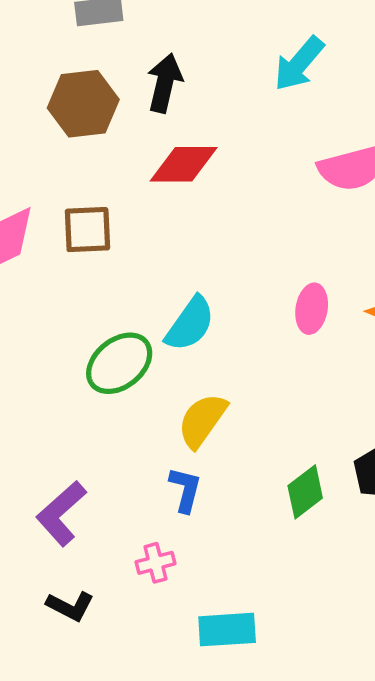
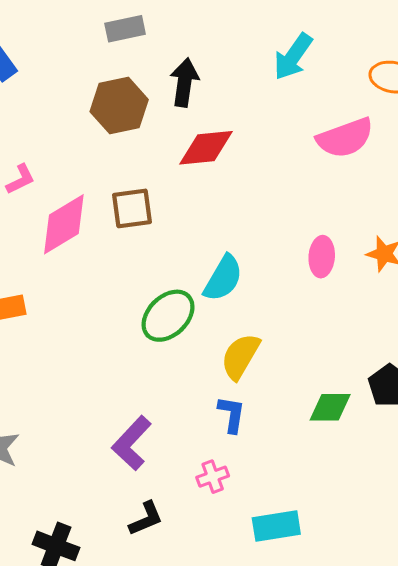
green diamond: (305, 492) -> (330, 407), turned 42
black L-shape: (70, 606) -> (146, 519), turned -45

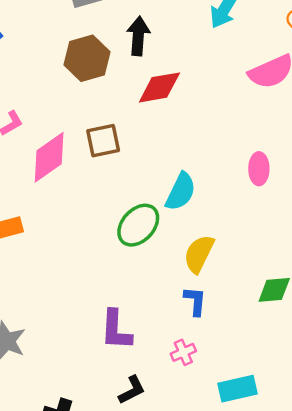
purple L-shape: (132, 443) -> (116, 330), turned -36

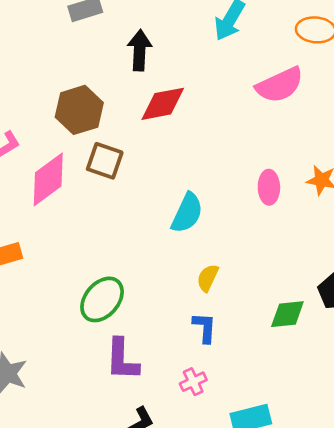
brown hexagon: (87, 58) -> (79, 110), moved
brown square: (103, 141) -> (105, 161), turned 32
green ellipse: (138, 225) -> (102, 299), moved
yellow semicircle: (199, 254) -> (208, 278), size x0.7

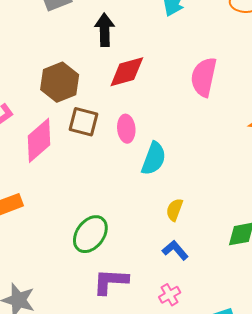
pink semicircle: (280, 85) -> (204, 77), moved, turned 132
pink ellipse: (269, 187) -> (126, 129), moved
blue L-shape: (205, 328) -> (175, 250), turned -40
purple L-shape: (122, 359) -> (111, 281), turned 96

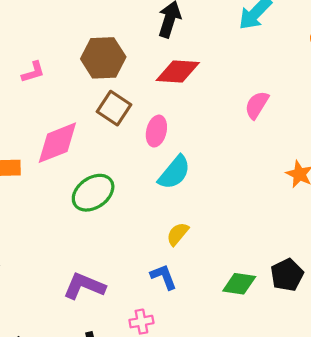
pink semicircle: (204, 77) -> (257, 105), size x0.7
pink diamond: (39, 140) -> (57, 143), moved
green ellipse: (90, 234) -> (93, 193), moved

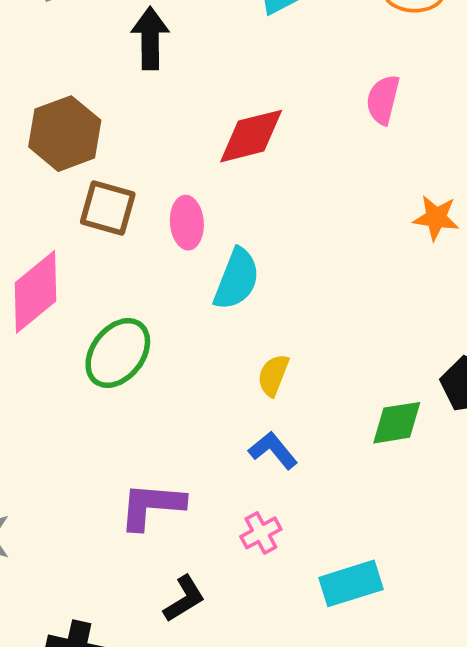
red diamond: (178, 71) -> (251, 136), moved
pink semicircle: (257, 105) -> (383, 100), moved

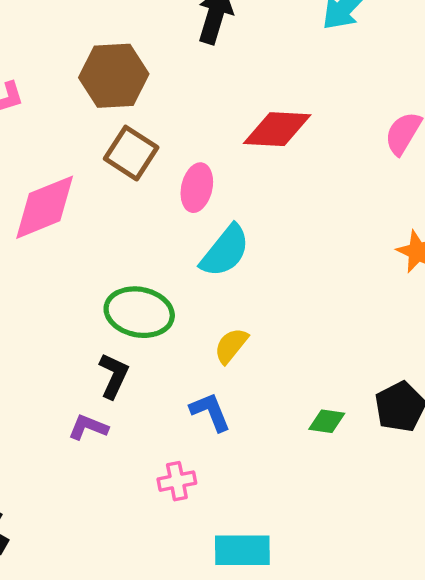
green ellipse: (118, 353) -> (139, 312), moved, turned 46
green diamond: (397, 423) -> (327, 421), size x0.7
purple L-shape: (152, 506) -> (88, 427), size x0.6
black L-shape: (184, 599) -> (114, 376), moved, turned -51

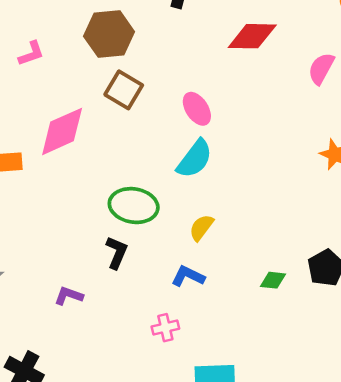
red diamond: (277, 129) -> (252, 36), moved
pink ellipse: (197, 188) -> (197, 109), moved, turned -44
blue L-shape: (210, 412) -> (188, 276), turned -40
purple L-shape: (88, 427) -> (69, 296), moved

